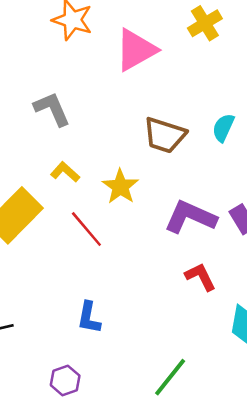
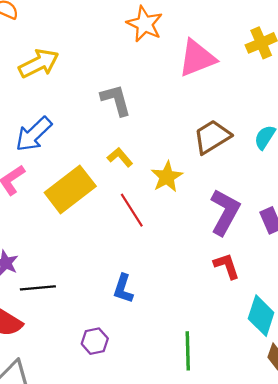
brown trapezoid: (165, 135) -> (212, 137), turned 123
purple L-shape: (190, 217) -> (225, 212), turned 87
green line: (170, 377) -> (188, 351), turned -48

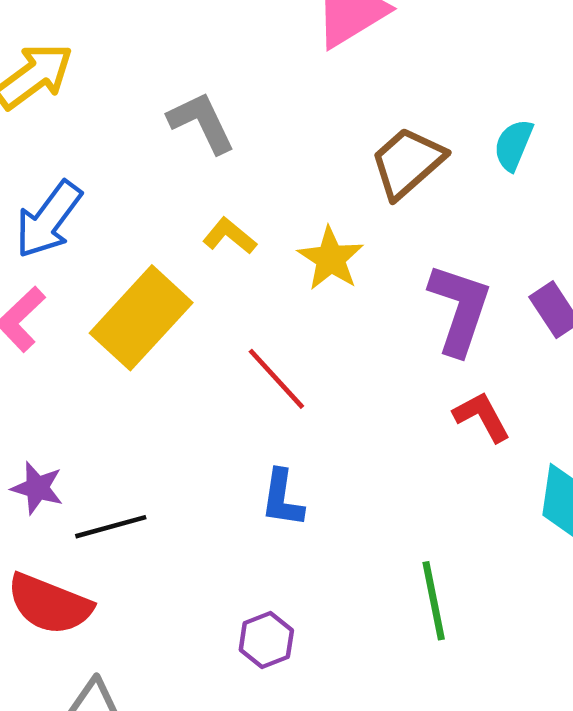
red line: (132, 210) -> (276, 379), moved
purple hexagon: (95, 341) -> (266, 640), moved

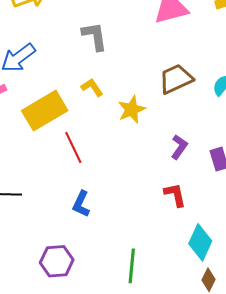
purple L-shape: (459, 309) -> (179, 147), size x0.6
red line: (276, 379) -> (73, 147), moved
purple hexagon: (266, 640) -> (57, 261), size x1.4

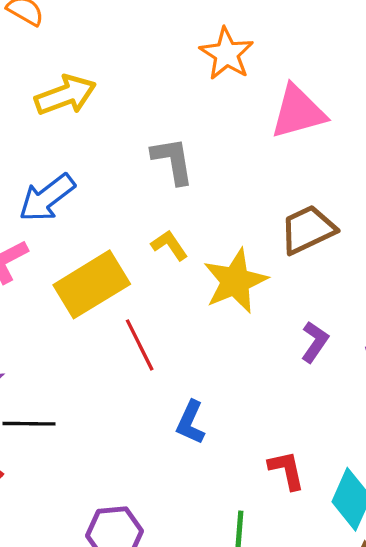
yellow star: (132, 110) -> (235, 281), size x1.4
red L-shape: (175, 195) -> (287, 470), moved
blue L-shape: (81, 204) -> (191, 422), moved

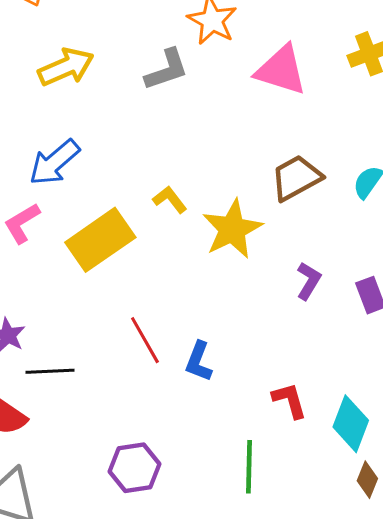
pink triangle: (298, 112) -> (281, 70), turned 36
gray L-shape: (173, 161) -> (167, 70), moved, turned 84
red line: (140, 345) -> (145, 340), moved

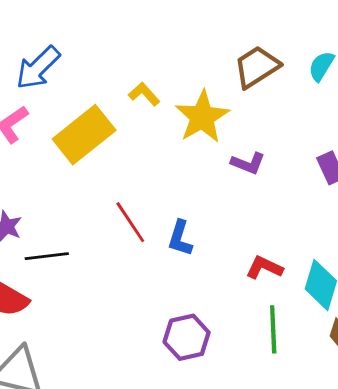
purple L-shape: (309, 281) -> (248, 163), moved, turned 84
red L-shape: (290, 400) -> (264, 268), turned -45
green line: (249, 467) -> (273, 329), moved
purple hexagon: (135, 468) -> (187, 337), moved

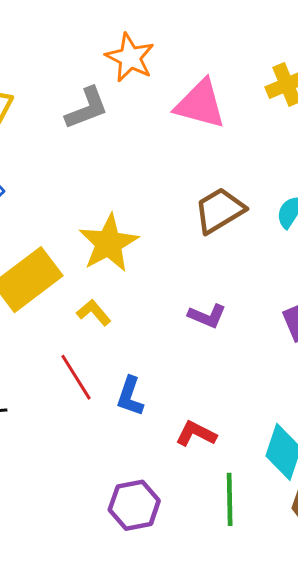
yellow L-shape: (144, 94) -> (94, 312), moved
yellow star: (202, 117) -> (109, 243), moved
red L-shape: (264, 268) -> (196, 434), moved

